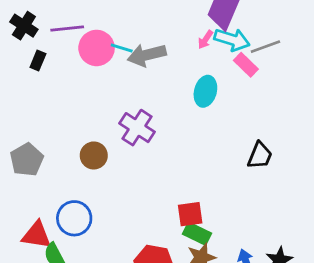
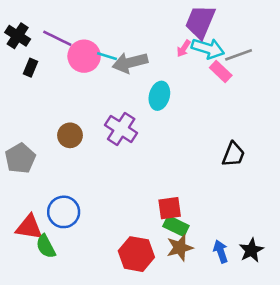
purple line: (67, 28) -> (57, 38), turned 32
cyan ellipse: (205, 91) -> (159, 96), moved
brown circle: (94, 155) -> (70, 135), moved

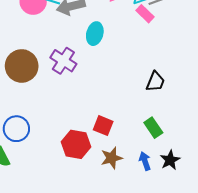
brown circle: (70, 135) -> (22, 66), size x1.6
red square: (170, 208) -> (103, 126), turned 30
green rectangle: (176, 226) -> (153, 128), moved, turned 30
red hexagon: (136, 254) -> (76, 144), moved

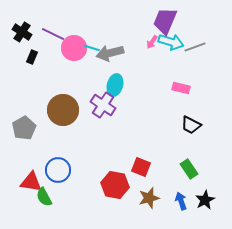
pink rectangle: (145, 14) -> (181, 88), moved, turned -30
cyan ellipse: (95, 34) -> (115, 85), moved
black trapezoid: (155, 82) -> (191, 125), turned 95

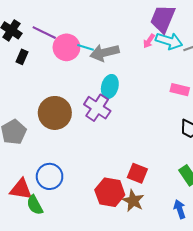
brown star: (149, 198) -> (133, 201), moved, turned -30

